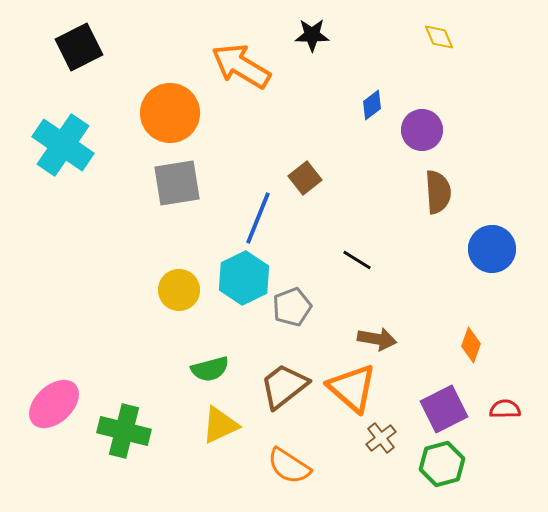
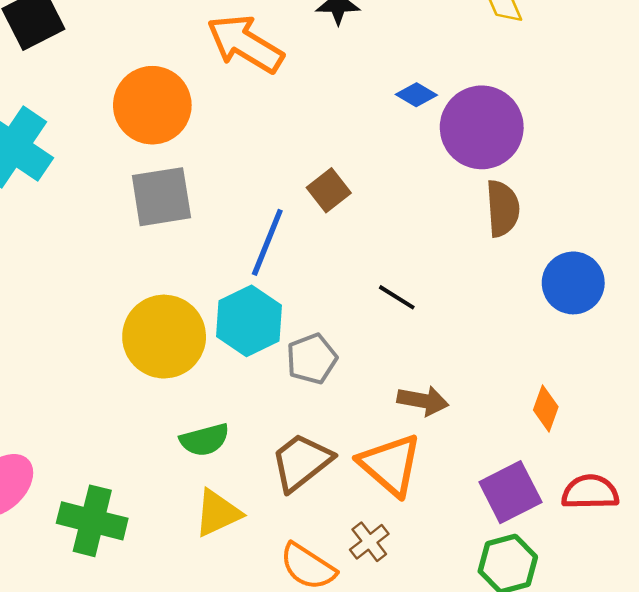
blue diamond: (372, 105) -> (416, 95), turned 68
purple circle: (422, 130) -> (482, 127), size x1.5
yellow circle: (179, 290) -> (164, 337), size x1.5
red semicircle: (505, 409) -> (590, 492), size x1.4
brown cross: (381, 438) -> (369, 542), moved

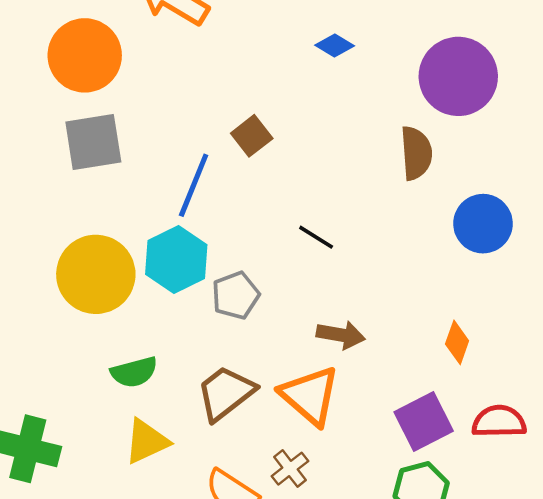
purple circle: (482, 127) -> (458, 76), moved

